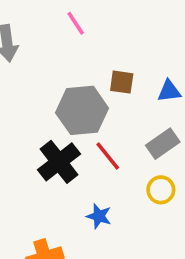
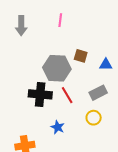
pink line: (76, 23) -> (60, 20), turned 32
black cross: (59, 162) -> (40, 94), turned 35

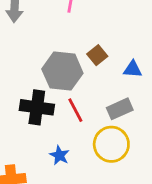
brown square: (81, 56) -> (97, 55), turned 32
yellow circle: (94, 118) -> (111, 144), size x1.6

